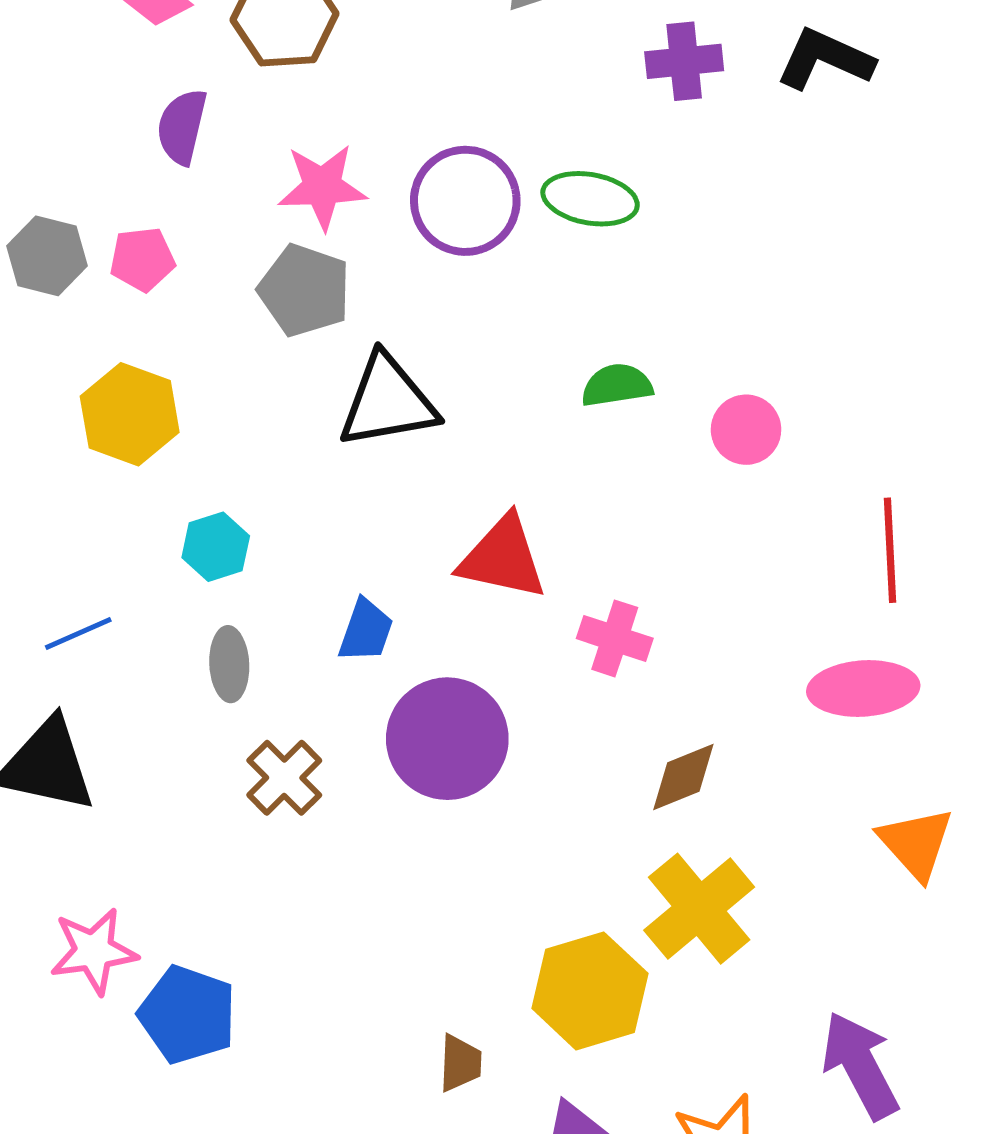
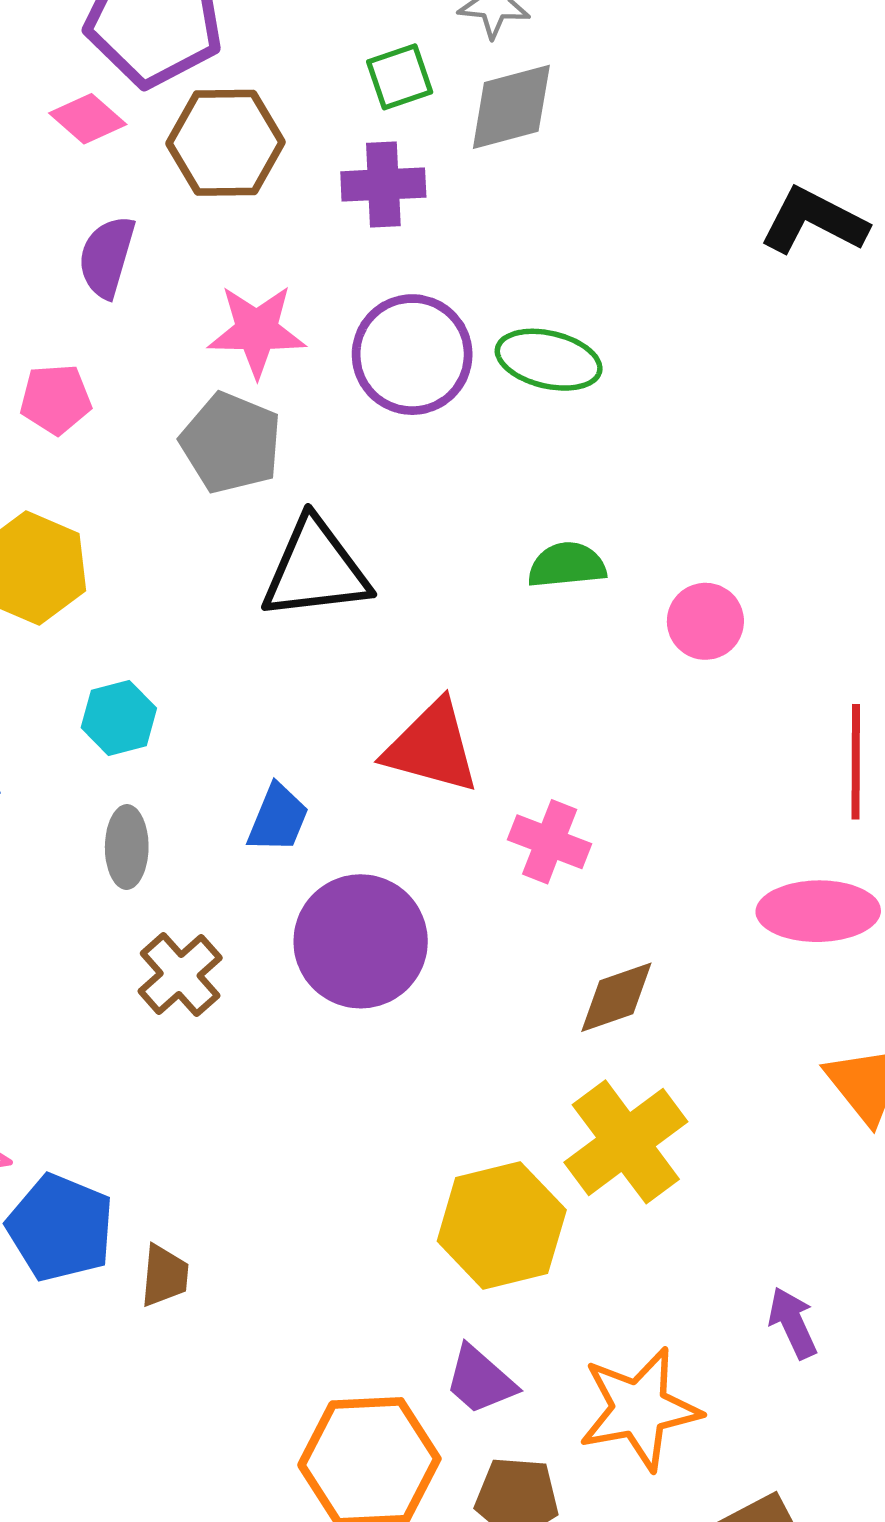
purple cross: (684, 61) -> (383, 184), moved
brown trapezoid: (460, 1063) -> (165, 1276), moved
purple arrow: (860, 1065) -> (793, 1323), size x0.6

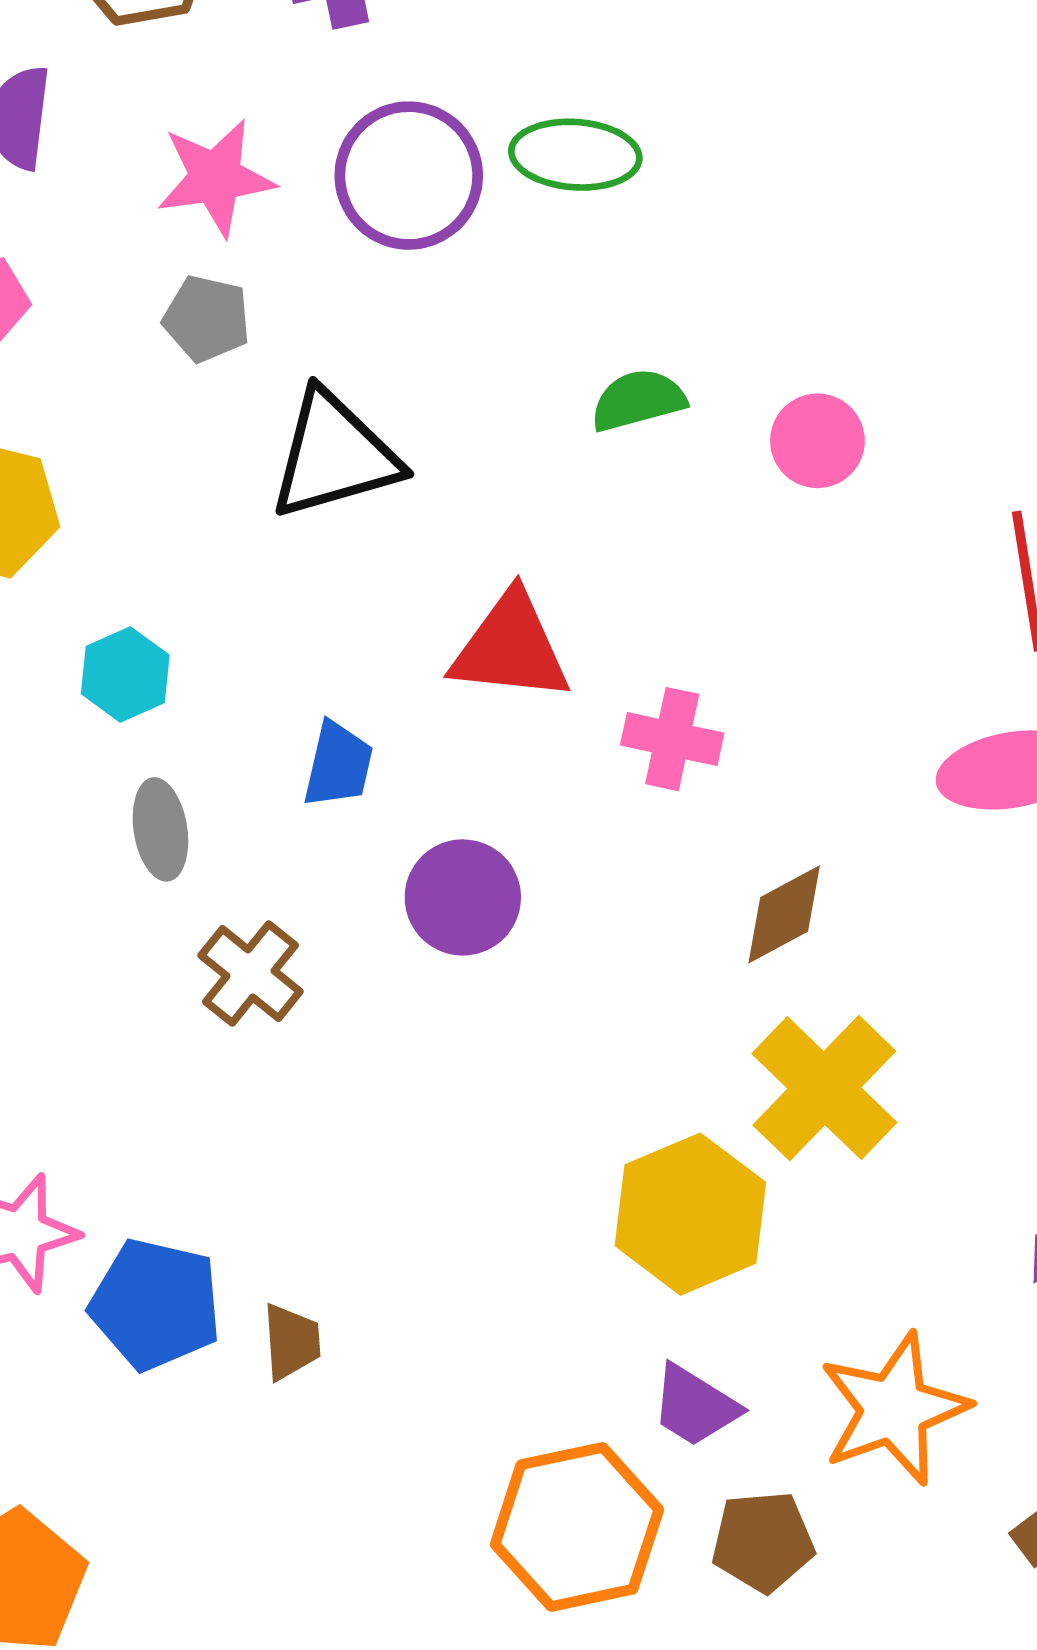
gray pentagon: (231, 443) -> (207, 319), size x0.7
purple circle: (361, 941) -> (463, 897), size x0.7

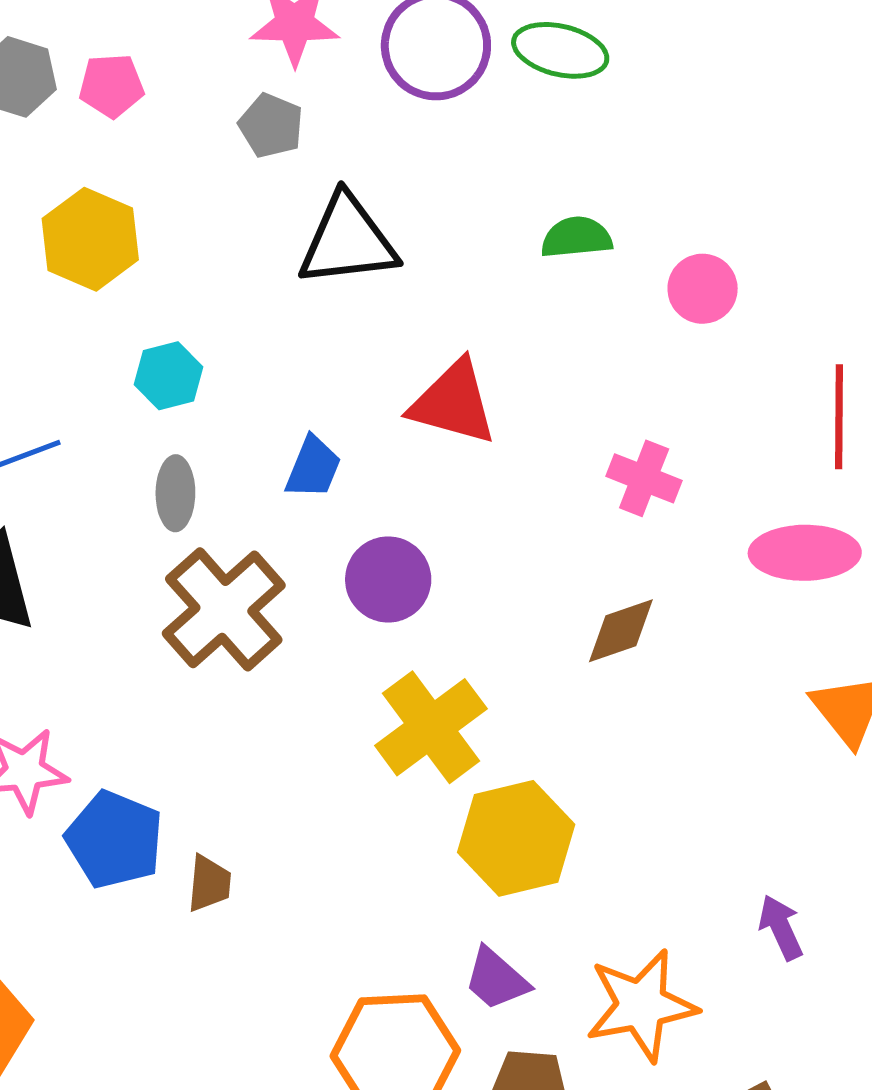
pink cross: (672, 739) -> (644, 478), moved
brown cross: (250, 973) -> (224, 609), size x1.6
yellow cross: (824, 1088) -> (431, 727), moved

